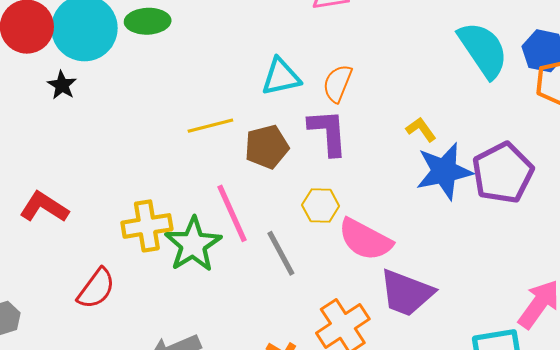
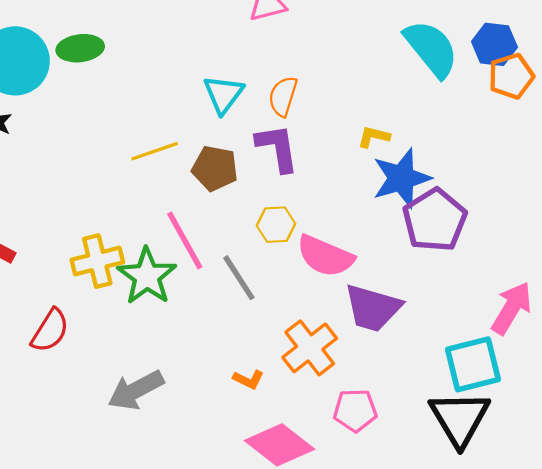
cyan triangle: (281, 77) -> (223, 94), turned -36
yellow L-shape: (421, 129) -> (374, 137), turned -36
brown pentagon: (267, 147) -> (215, 168), turned 30
purple pentagon: (503, 173) -> (435, 220), moved

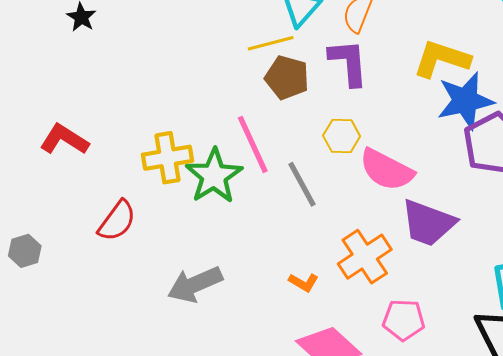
yellow L-shape: (374, 137) -> (442, 59), size x1.8
yellow line: (155, 151) -> (271, 43), moved

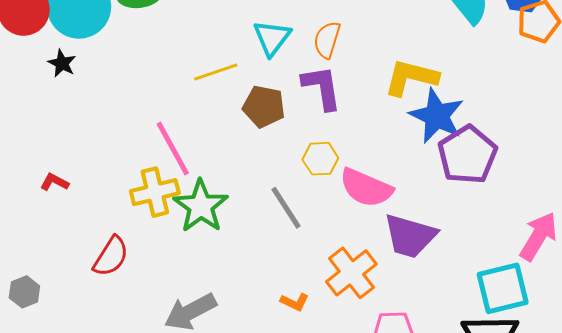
yellow line: (271, 43) -> (216, 72), moved
blue star: (465, 101) -> (437, 116), turned -30
red L-shape: (64, 140) -> (54, 182), size x0.6
pink line: (253, 144) -> (173, 149), moved

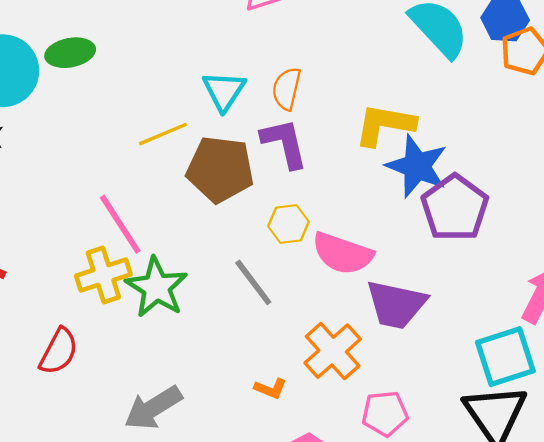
brown pentagon: (264, 106) -> (220, 169), size x1.4

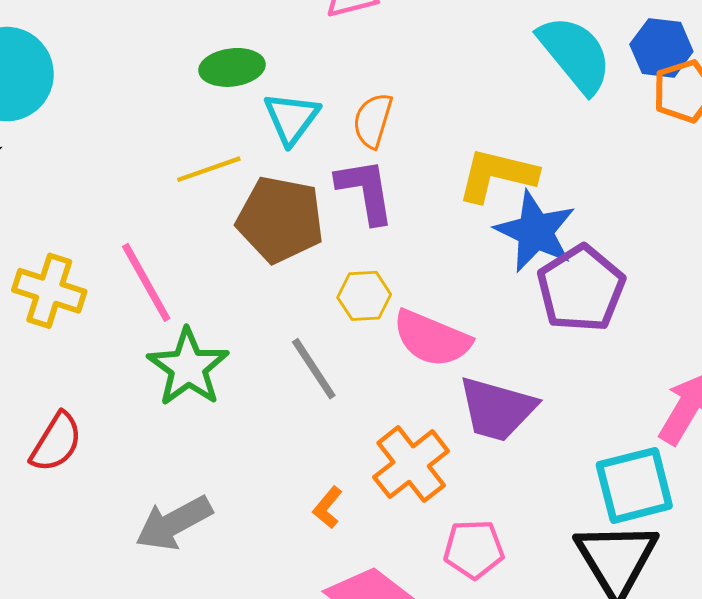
green ellipse: (70, 53) -> (232, 67), moved
yellow cross: (103, 275) -> (49, 291), moved, turned 32
orange L-shape: (271, 388) -> (328, 508), turned 104

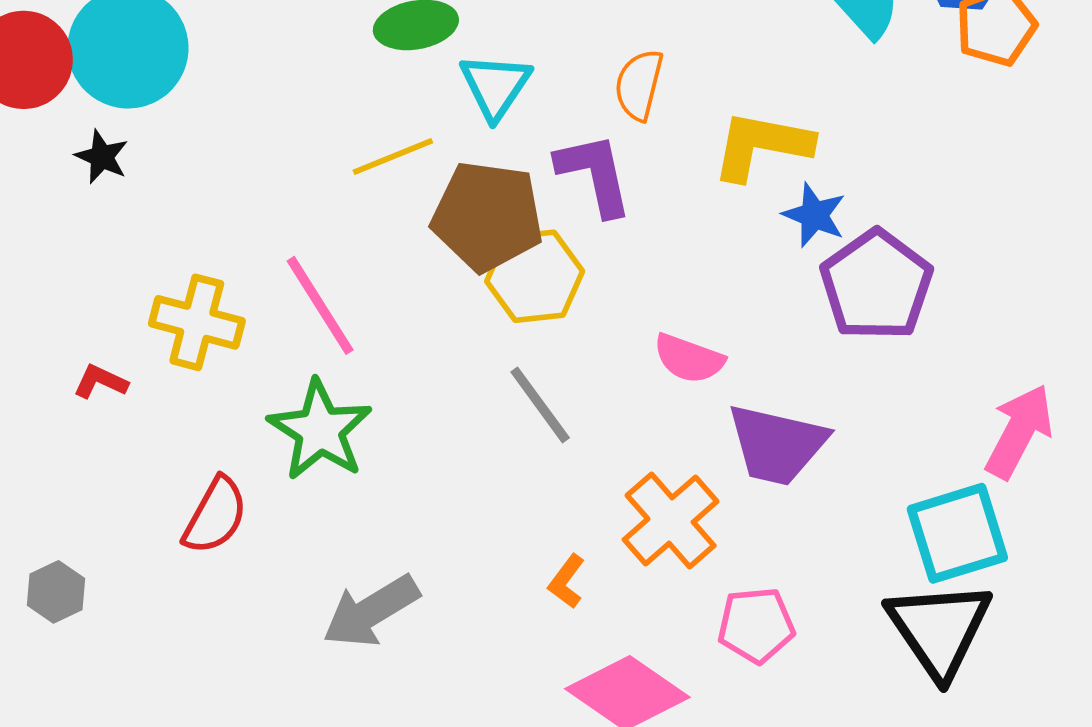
orange semicircle: (373, 120) -> (639, 85), moved
blue star: (535, 232) -> (814, 215), size x0.6
yellow hexagon: (364, 296) -> (535, 276), moved, size x1.4
pink semicircle: (432, 338) -> (689, 359), size x0.7
green star: (188, 367) -> (320, 430), moved

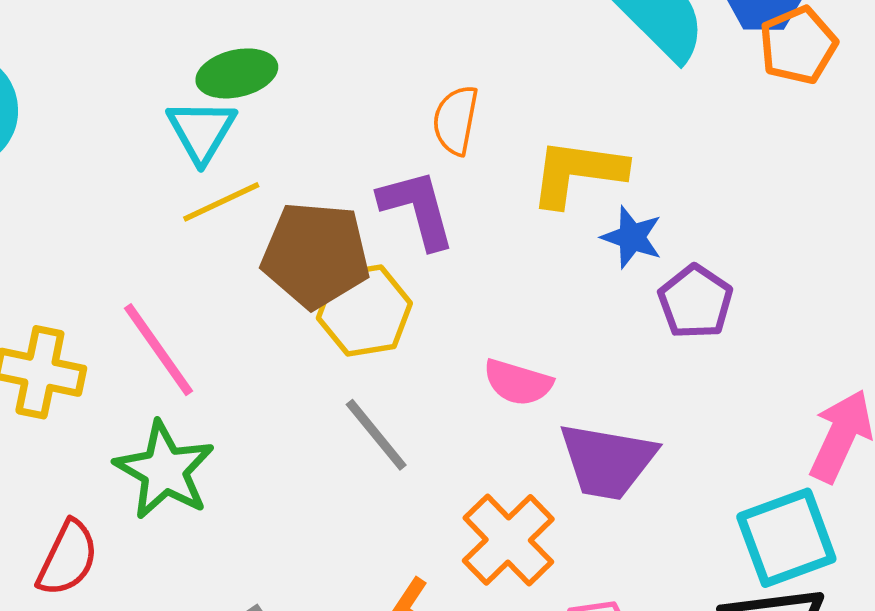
cyan triangle: (495, 86) -> (201, 131), moved
purple pentagon: (876, 285) -> (695, 302), size x0.7

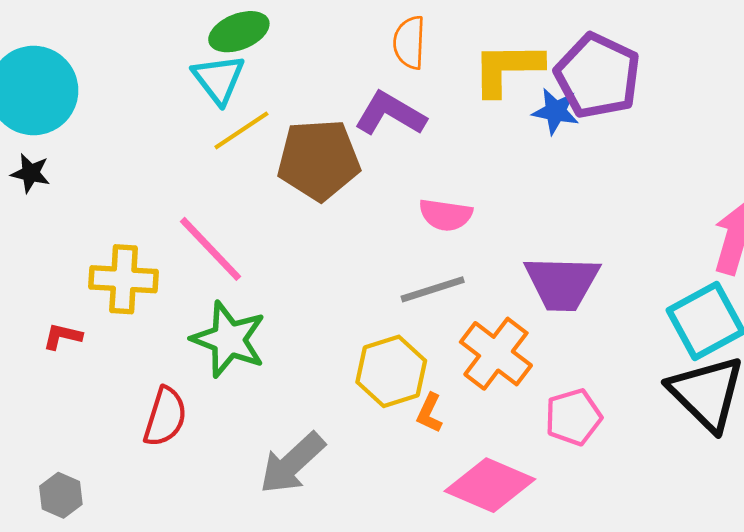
purple L-shape: (417, 209) -> (390, 114), turned -36
purple pentagon: (695, 302) -> (598, 76), moved, size x1.5
yellow hexagon: (364, 311) -> (391, 371), moved
pink semicircle: (518, 382) -> (446, 215), moved
gray line: (376, 435) -> (433, 289), moved, turned -60

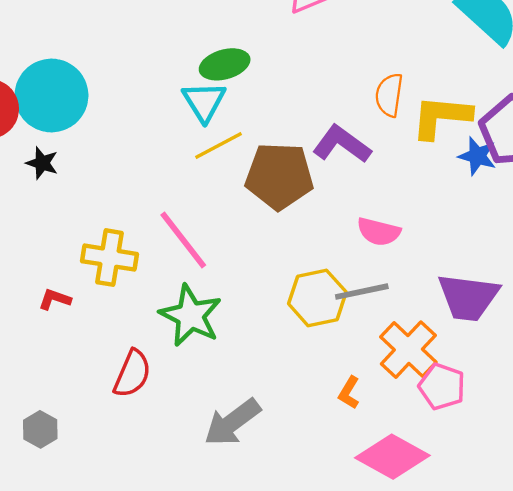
orange semicircle: (409, 43) -> (389, 95), moved
yellow hexagon: (391, 371) -> (317, 298), moved
pink pentagon: (573, 417) -> (442, 387), moved, turned 30

